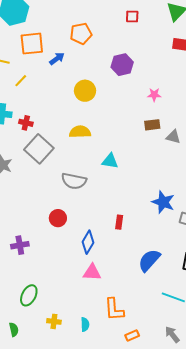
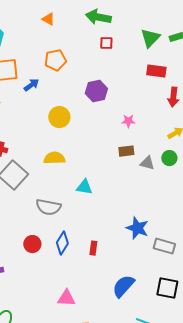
blue diamond: (88, 242) -> (62, 243), moved

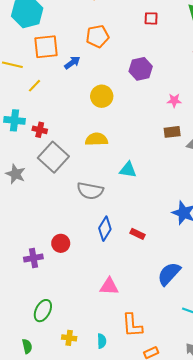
red circle: (32, 244) -> (61, 243), moved
red rectangle: (93, 248) -> (137, 234), turned -72

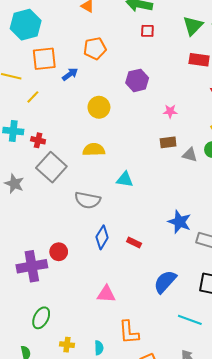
purple cross: (33, 258) -> (32, 266), size x1.6

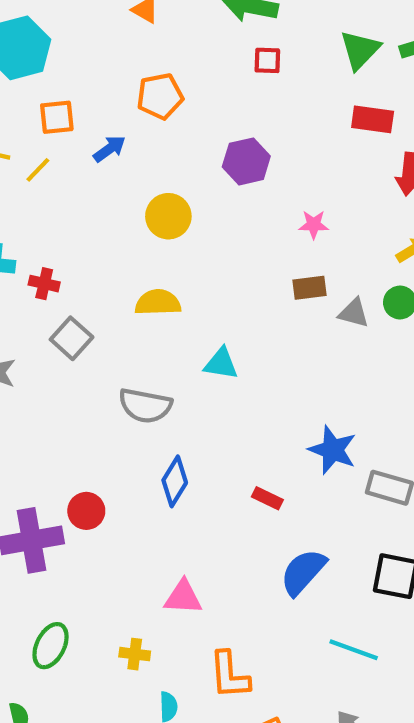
orange square: (44, 59) -> (57, 117), size x0.7
yellow line: (33, 97) -> (38, 170), moved
gray square: (51, 167) -> (72, 338), size x0.7
red rectangle: (134, 242) -> (267, 498), moved
yellow cross: (67, 345) -> (135, 654), moved

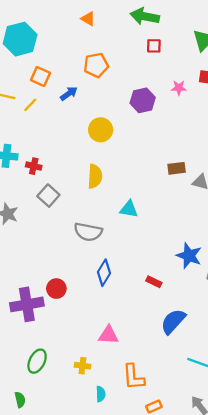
orange square: (57, 117) -> (40, 76), turned 30
pink star: (314, 225) -> (179, 88), moved
yellow semicircle: (158, 302) -> (95, 176), turned 95

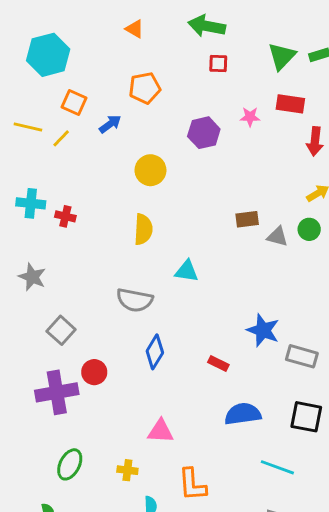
gray square: (48, 196) -> (61, 330), moved
blue semicircle: (173, 321) -> (243, 414), turned 40

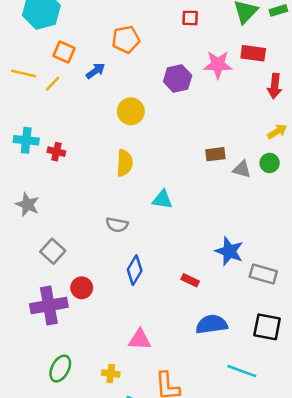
pink star: (250, 117) -> (218, 65), size x1.6
gray semicircle: (135, 300) -> (117, 225), size x0.7

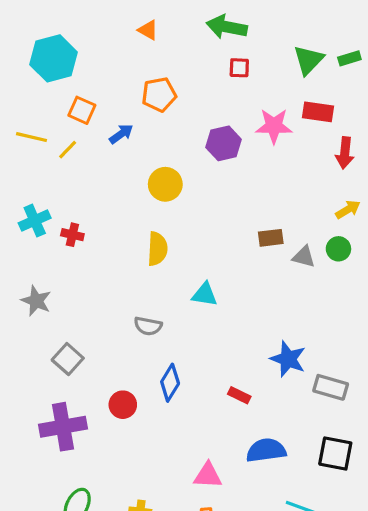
cyan cross: (26, 140) -> (35, 220), turned -30
red circle: (82, 288) -> (123, 405), moved
pink triangle: (140, 340) -> (208, 476), moved

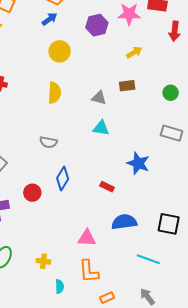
blue arrow: (121, 134) -> (49, 19), moved
yellow arrow: (348, 209) -> (134, 52), moved
gray triangle: (304, 257) -> (99, 98), moved
cyan triangle: (205, 294) -> (101, 128), moved
gray rectangle: (331, 387) -> (172, 133), moved

